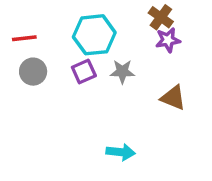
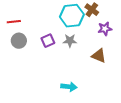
cyan hexagon: (94, 35) -> (72, 16), moved
purple star: (168, 40) -> (105, 29), moved

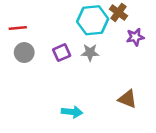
brown triangle: (99, 56) -> (127, 99), moved
cyan arrow: (69, 87) -> (72, 112), moved

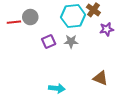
gray circle: (24, 53) -> (30, 17), moved

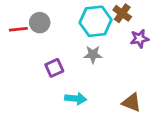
purple square: (49, 41) -> (54, 68), moved
cyan arrow: (57, 88) -> (76, 99), moved

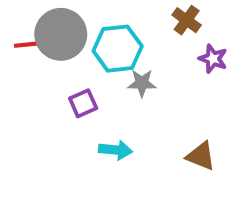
cyan hexagon: (96, 21) -> (118, 49), moved
gray circle: (40, 23) -> (61, 34), size x1.6
purple star: (140, 39) -> (213, 59), turned 30

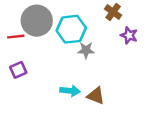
red line: (28, 44) -> (16, 37), moved
purple square: (83, 103) -> (18, 70), moved
brown triangle: (201, 156) -> (96, 96), moved

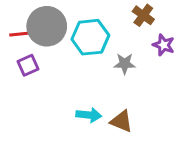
red line: (16, 37) -> (20, 34), moved
gray star: (86, 50) -> (125, 64), moved
purple square: (18, 70) -> (28, 65), moved

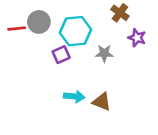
gray circle: (47, 26) -> (39, 22), size x0.7
purple square: (28, 65) -> (61, 55), moved

